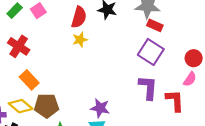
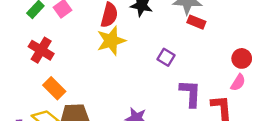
yellow star: (80, 40) -> (111, 41), size x1.6
purple square: (151, 52) -> (166, 57), moved, size x0.6

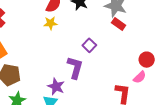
yellow star: (111, 41) -> (51, 23), size x0.6
purple L-shape: (190, 93) -> (75, 68), moved

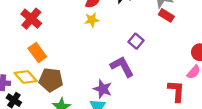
purple L-shape: (75, 68) -> (122, 67), turned -40

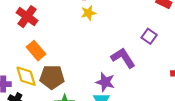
purple square: (136, 41) -> (149, 36), moved
yellow diamond: (26, 77) -> (26, 76), turned 30

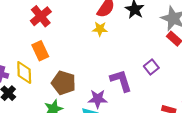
brown pentagon: (52, 77) -> (64, 83), moved
purple star: (105, 82) -> (98, 99), turned -30

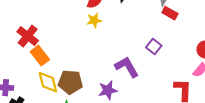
red cross: (41, 16) -> (28, 36), moved
yellow diamond: (24, 73) -> (48, 82), moved

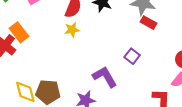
orange rectangle: (40, 56) -> (19, 32), moved

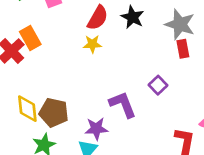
red rectangle: (149, 23) -> (183, 49), turned 42

